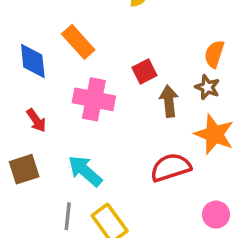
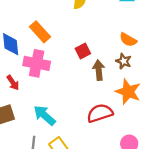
orange semicircle: (214, 54) -> (128, 40), turned -78
pink cross: (94, 99) -> (37, 63), moved

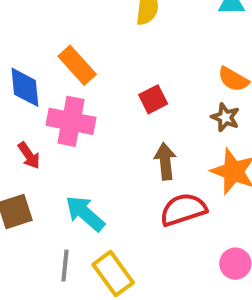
brown arrow: (99, 70) -> (165, 161), moved

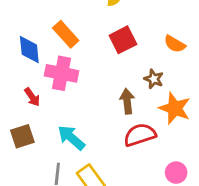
red square: (153, 99) -> (123, 40), moved, size x1.4
brown star: (225, 117) -> (154, 79), moved

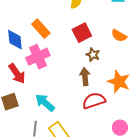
pink cross: (61, 73) -> (38, 57), turned -35
brown star: (154, 79) -> (93, 55), moved
red arrow: (32, 97) -> (17, 74), size x1.5

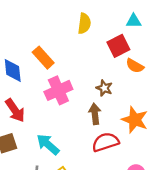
red square: (82, 33) -> (118, 46), moved
pink cross: (38, 57) -> (58, 90), moved

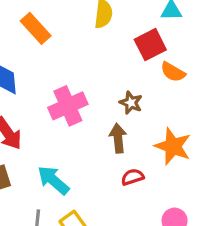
orange rectangle: (43, 58) -> (36, 28), moved
red semicircle: (105, 142) -> (133, 177), size x0.6

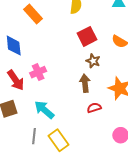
red square: (150, 45) -> (87, 36), moved
pink cross: (68, 106) -> (38, 72), moved, size x0.7

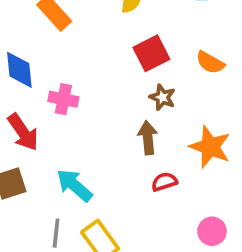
pink cross: (38, 72) -> (63, 99), moved, turned 35

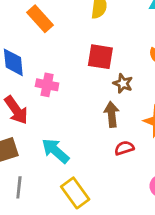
red square: (151, 53) -> (100, 57), moved, turned 36
gray line: (56, 233) -> (19, 187), moved

